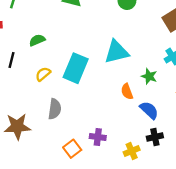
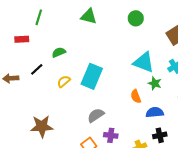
cyan triangle: (116, 52) -> (144, 62), moved, turned 35
black line: (11, 60) -> (37, 69), turned 32
gray semicircle: (55, 109) -> (96, 115), moved, turned -132
blue semicircle: (149, 110) -> (155, 112), turned -48

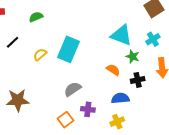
green semicircle: (59, 52) -> (36, 17), moved
orange semicircle: (136, 96) -> (113, 70), turned 144
blue semicircle: (155, 112) -> (120, 98), moved
black cross: (160, 135) -> (138, 80), moved

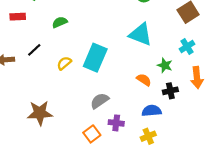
cyan triangle: (121, 35) -> (141, 34), moved

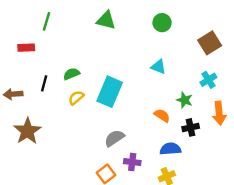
green semicircle: (60, 22) -> (71, 74), moved
cyan triangle: (141, 34) -> (158, 67), size x0.6
black line: (34, 50) -> (44, 83), turned -32
brown star: (40, 113) -> (27, 131), moved, turned -30

